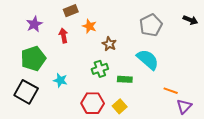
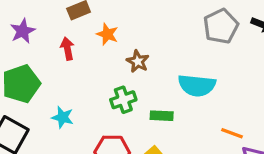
gray pentagon: (151, 25) -> (221, 26), moved
cyan semicircle: (148, 60) -> (197, 85), turned 145

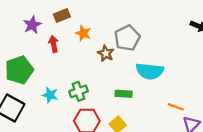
gray pentagon: (221, 26) -> (127, 38), moved
purple star: (23, 31) -> (32, 25), moved
green cross: (123, 100) -> (78, 91), moved

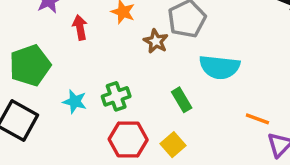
green rectangle: (124, 94) -> (182, 100), turned 56

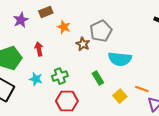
red arrow: (80, 27) -> (39, 49), moved
yellow square: (173, 145) -> (120, 96), moved

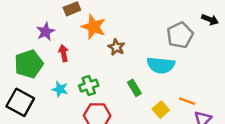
purple star: (21, 20) -> (46, 32), moved
orange star: (64, 27) -> (94, 27), size x1.5
gray pentagon: (101, 31) -> (180, 35), moved

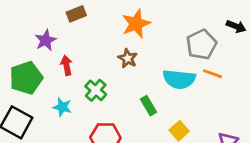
orange star: (94, 27) -> (136, 24), moved, turned 30
green cross: (89, 86) -> (96, 90), moved, turned -30
orange line: (187, 101) -> (212, 74), moved

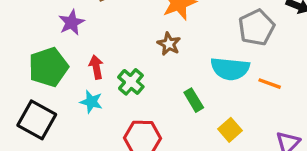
red arrow: (66, 65) -> (96, 67), moved
orange line: (212, 74) -> (270, 84), moved

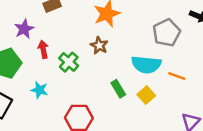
red arrow: (96, 67) -> (43, 49), moved
green cross: (131, 82) -> (69, 62), moved
yellow square: (230, 130) -> (146, 95), moved

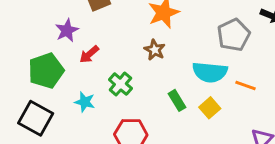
red arrow: (43, 49) -> (89, 54), turned -120
green cross: (69, 62) -> (120, 84), moved

